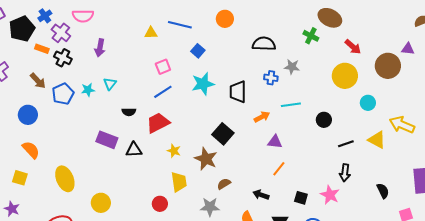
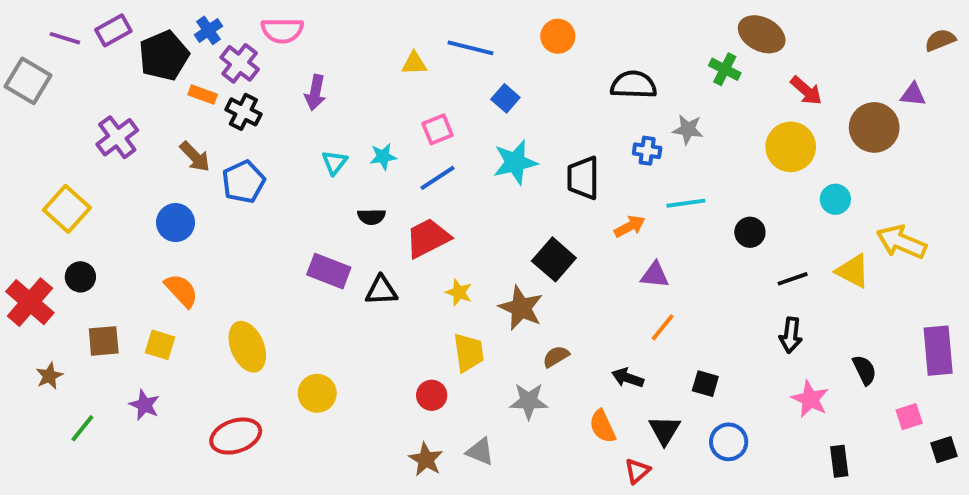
cyan star: (88, 90) -> (383, 157), moved
pink star: (330, 195) -> (810, 399), moved

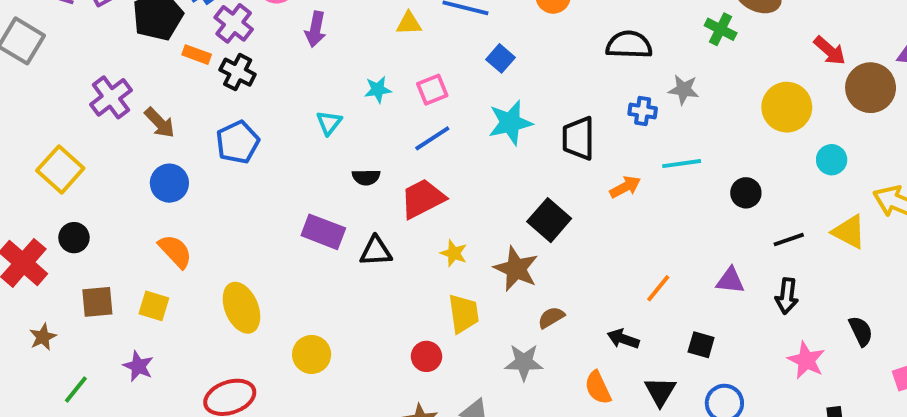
red arrow: (806, 91) -> (830, 51), moved
purple arrow: (315, 93) -> (315, 29), moved
brown arrow: (195, 157) -> (160, 123), moved
cyan star: (383, 157) -> (378, 90), moved
purple triangle: (655, 275) -> (730, 280), moved

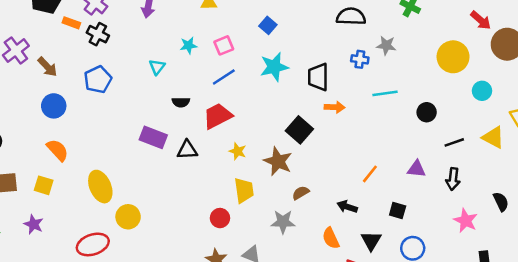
orange arrow: (625, 187) -> (335, 107), moved, turned 30
yellow circle: (312, 354) -> (128, 217), moved

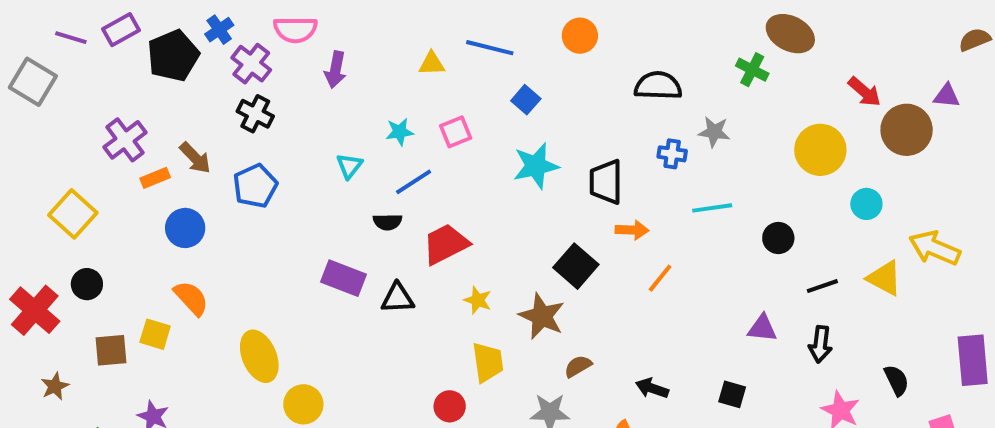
orange rectangle: (71, 23) -> (155, 178), moved, turned -42
brown arrow: (47, 67) -> (195, 158), moved
blue line: (224, 77) -> (414, 182), moved
orange line: (370, 174) -> (660, 278), moved
yellow square: (44, 185) -> (155, 334), moved

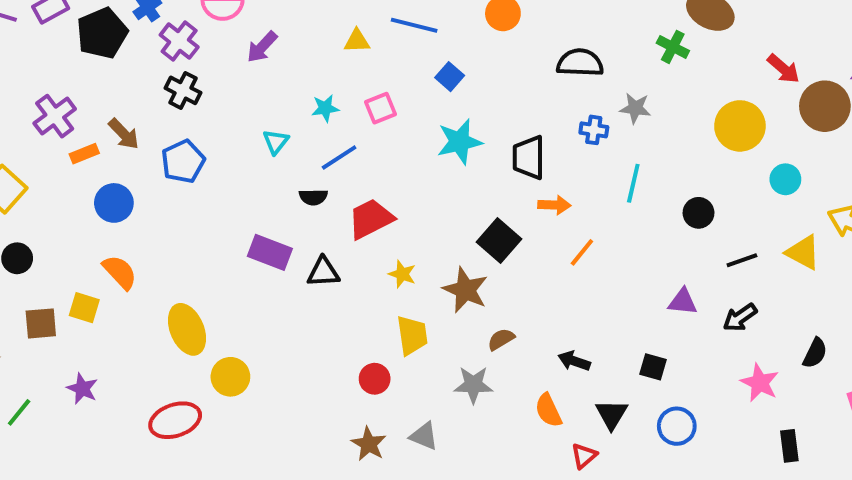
purple arrow: (335, 70) -> (262, 47), turned 32
cyan line: (712, 208) -> (633, 183), turned -69
black arrow: (820, 344) -> (740, 318), turned 48
black semicircle: (897, 380) -> (815, 353), turned 52

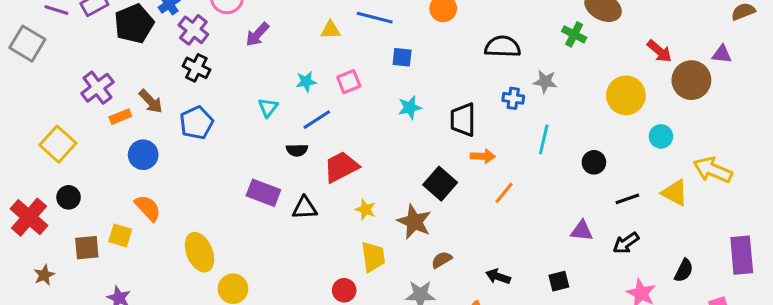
blue square: (450, 77) -> (402, 57), turned -35
cyan star: (460, 142) -> (410, 107), size x0.7
black square: (653, 367) -> (559, 281), turned -30

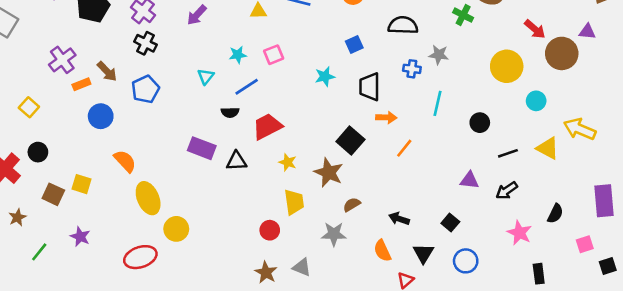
blue square: (402, 57) -> (354, 44), moved, turned -30
yellow square: (58, 144) -> (29, 107), size x0.7
orange semicircle: (148, 208) -> (125, 161), moved
brown square: (87, 248) -> (53, 194), turned 30
black square: (559, 281) -> (450, 223), turned -36

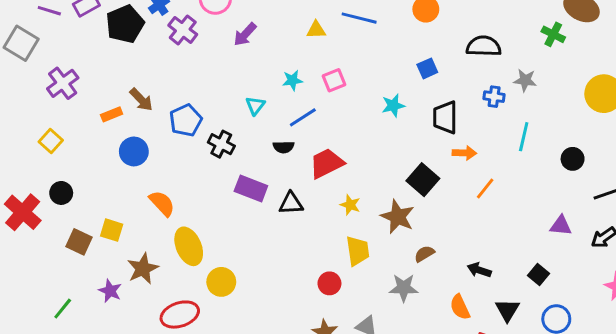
black cross: (146, 43) -> (221, 144), moved
purple cross: (62, 60) -> (63, 83), moved
brown star: (17, 217) -> (143, 269), moved, size x1.5

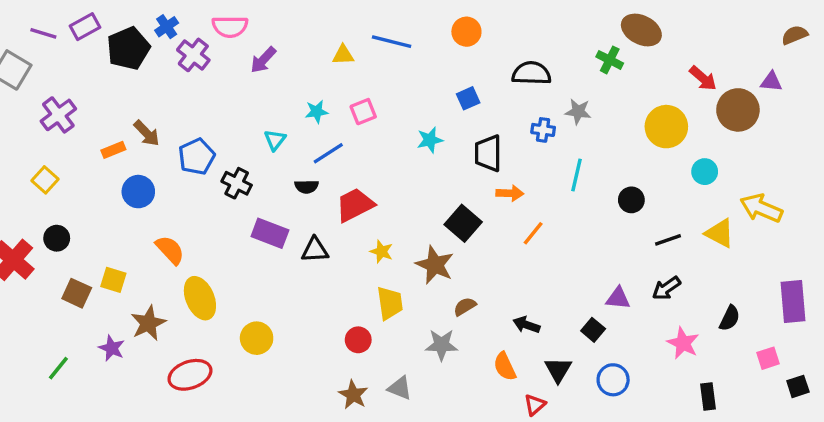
purple triangle: (561, 226) -> (618, 298), moved
yellow circle: (221, 282) -> (257, 338), moved

